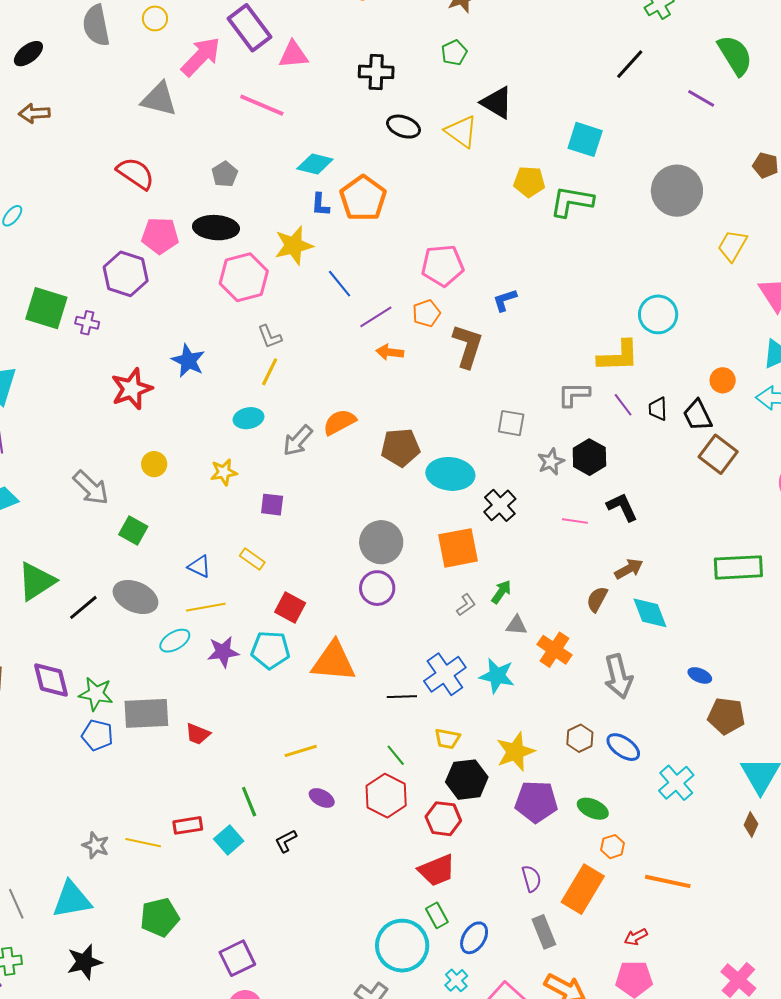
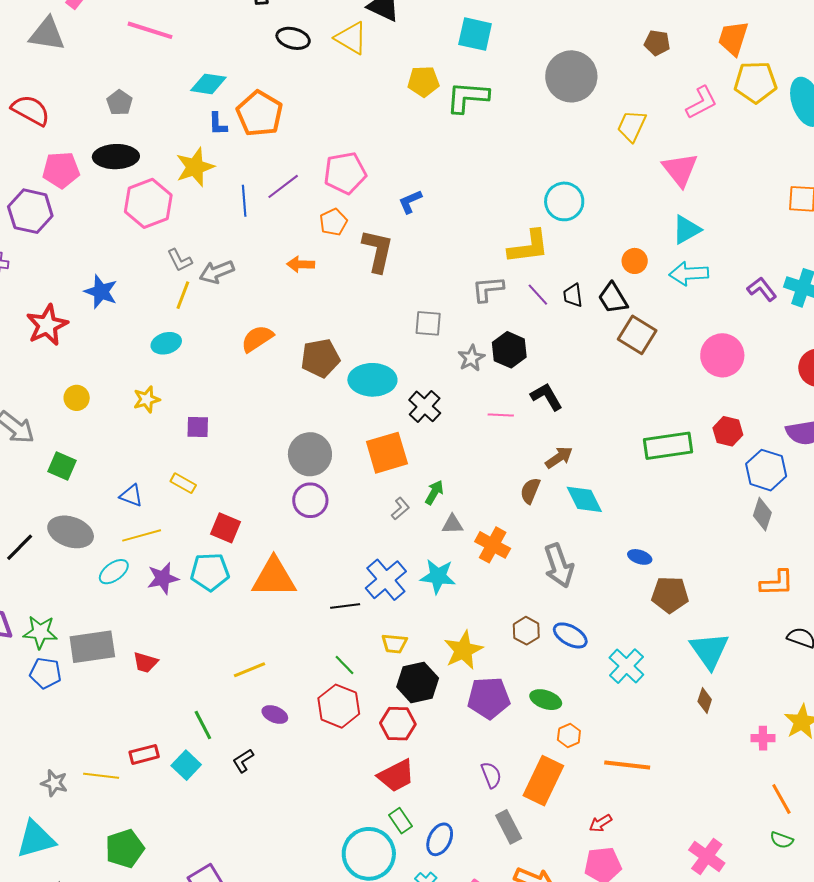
blue line: (340, 284) -> (244, 201), turned 40
purple line: (376, 317) -> (283, 186), moved
gray arrow: (298, 441) -> (217, 272), moved, turned 32

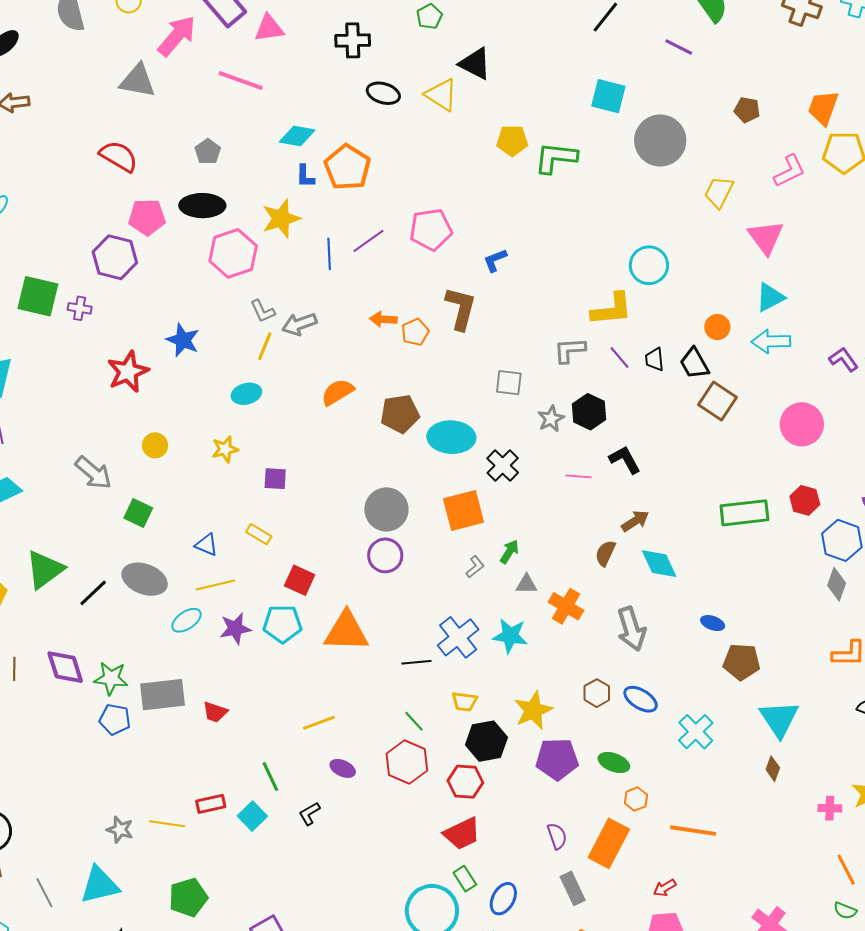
cyan square: (475, 34) -> (608, 96), moved
orange pentagon: (333, 222) -> (415, 332), moved

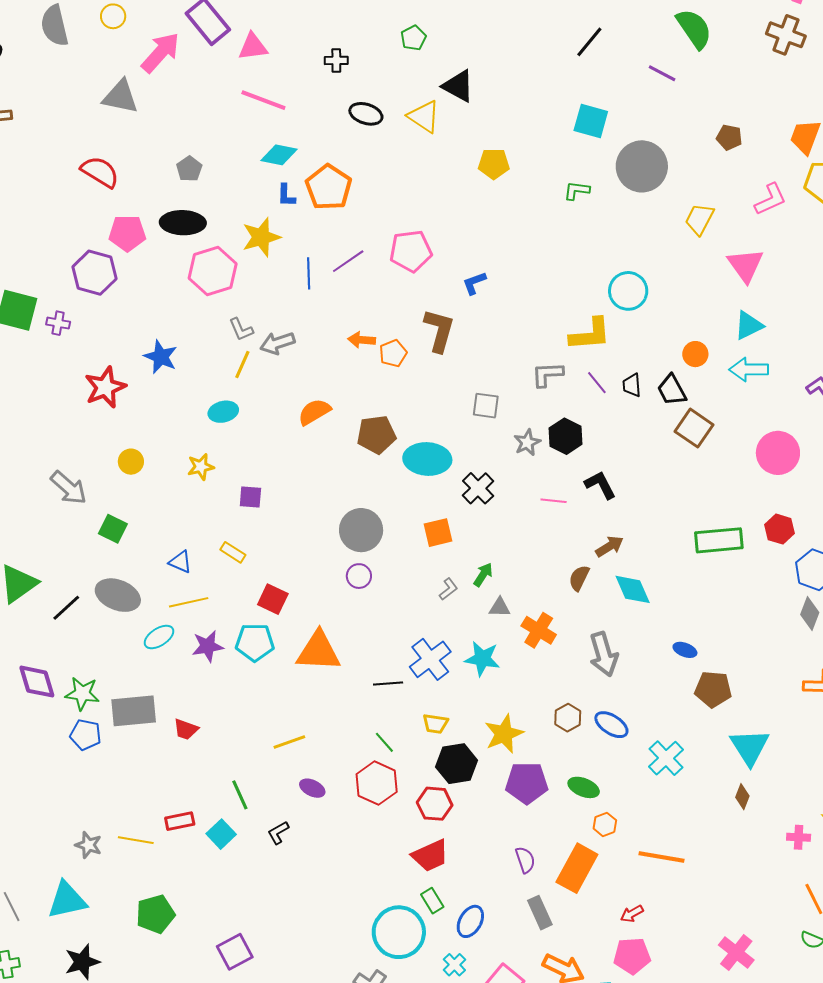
black cross: (353, 40) -> (336, 60), size x0.7
pink line: (241, 80) -> (263, 100), moved
green L-shape: (556, 158) -> (577, 190), moved, size x0.6
orange square: (463, 510) -> (438, 533), size x0.7
purple circle: (385, 555) -> (359, 576), size x0.7

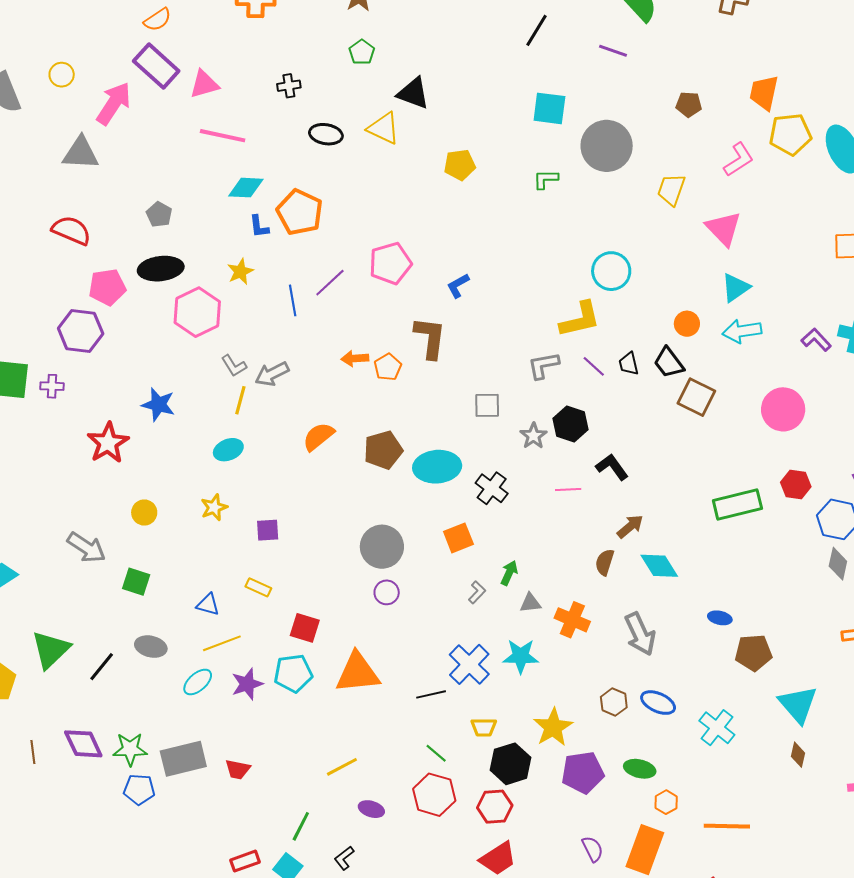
yellow star: (261, 237) -> (240, 272), size x0.7
gray ellipse: (118, 595) -> (151, 647), size x0.7
green line: (240, 795) -> (301, 826), turned 60

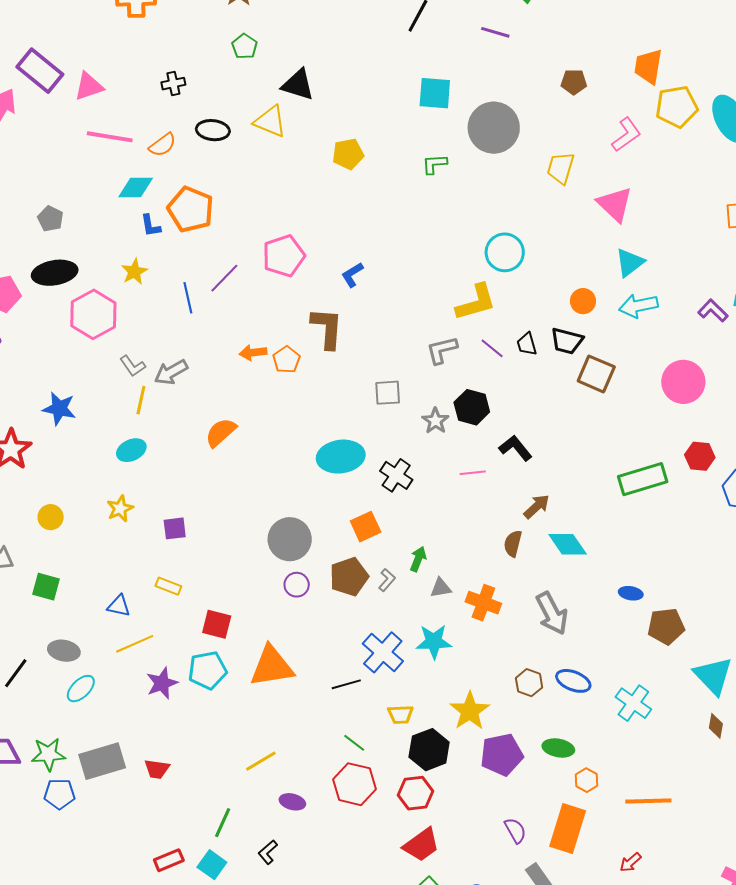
orange semicircle: (158, 20) -> (163, 145), moved
black trapezoid: (669, 363) -> (567, 341), turned -36
brown pentagon: (383, 450) -> (349, 577), moved
cyan ellipse: (198, 682) -> (81, 689), moved

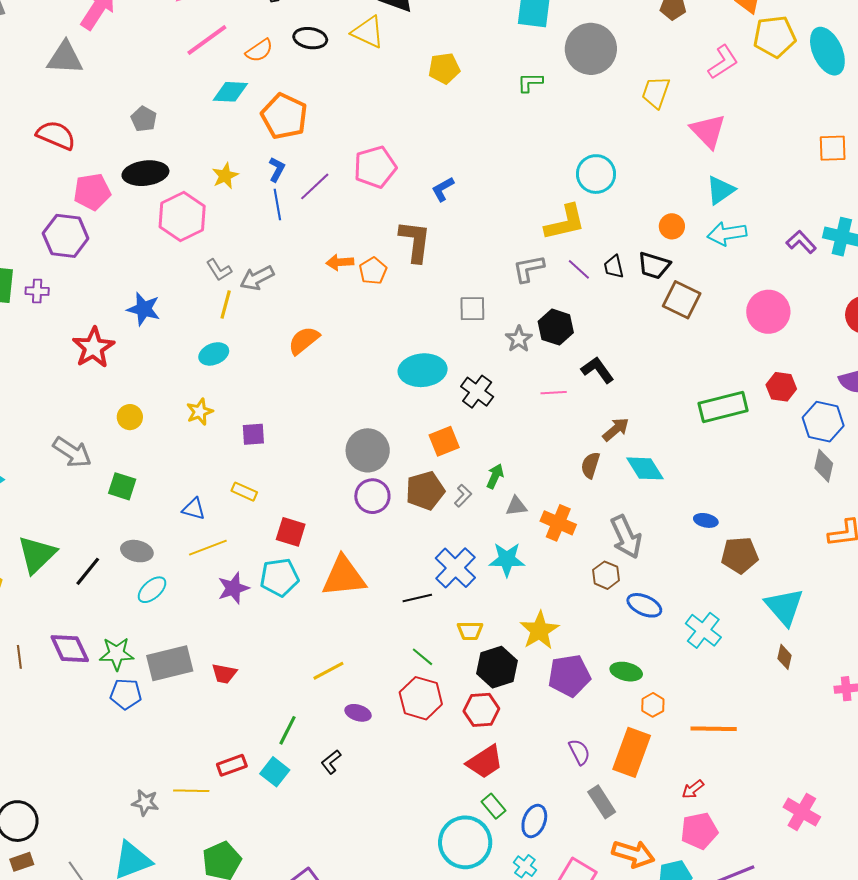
pink line: (110, 137) -> (207, 40), turned -48
blue L-shape: (151, 226) -> (277, 169), moved, turned -145
purple circle: (297, 585) -> (372, 496), size x1.4
brown hexagon: (529, 683) -> (606, 575), moved

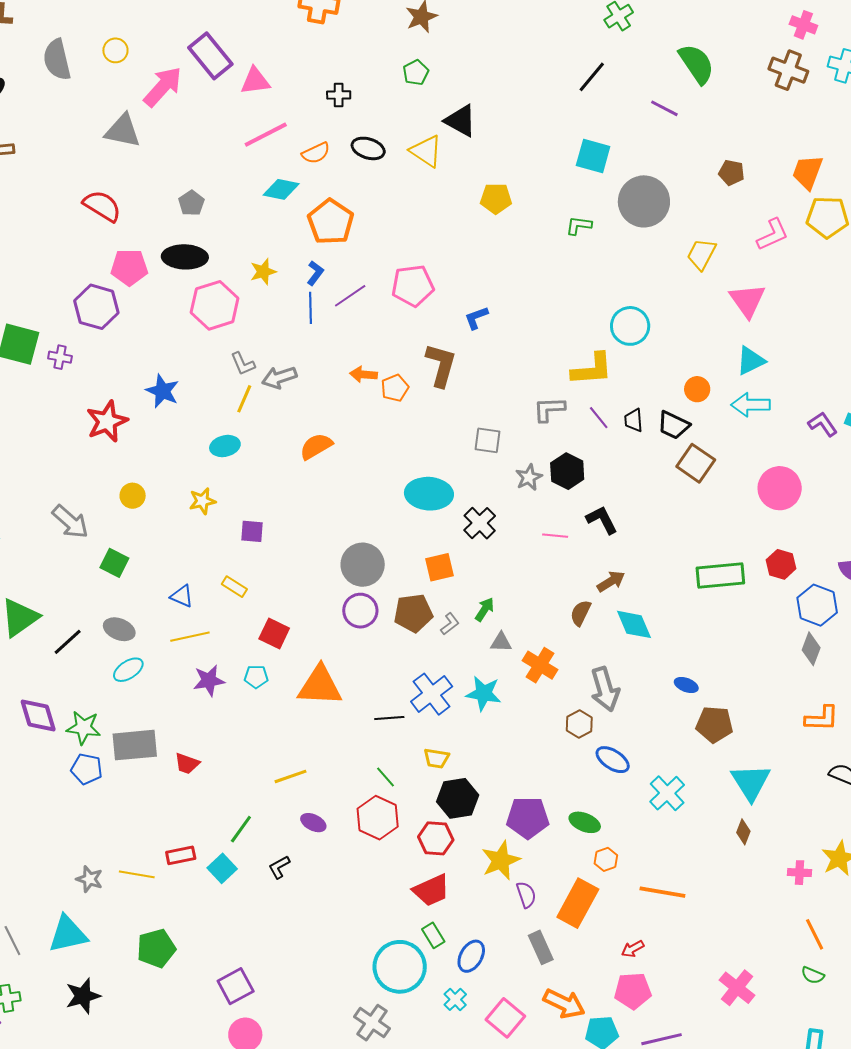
cyan pentagon: (279, 577) -> (256, 677), size x0.6
yellow star: (539, 630) -> (501, 860), moved

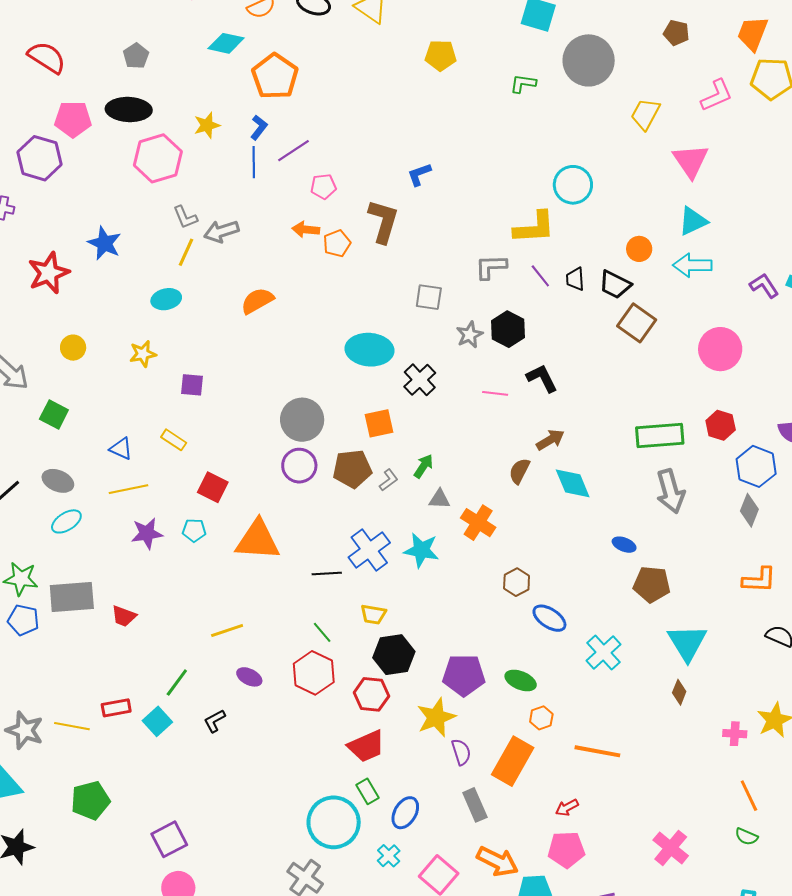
pink pentagon: (413, 286) -> (323, 187), moved, size x0.6
gray arrow: (605, 689) -> (670, 491), moved
gray star: (89, 879) -> (25, 730), size x1.4

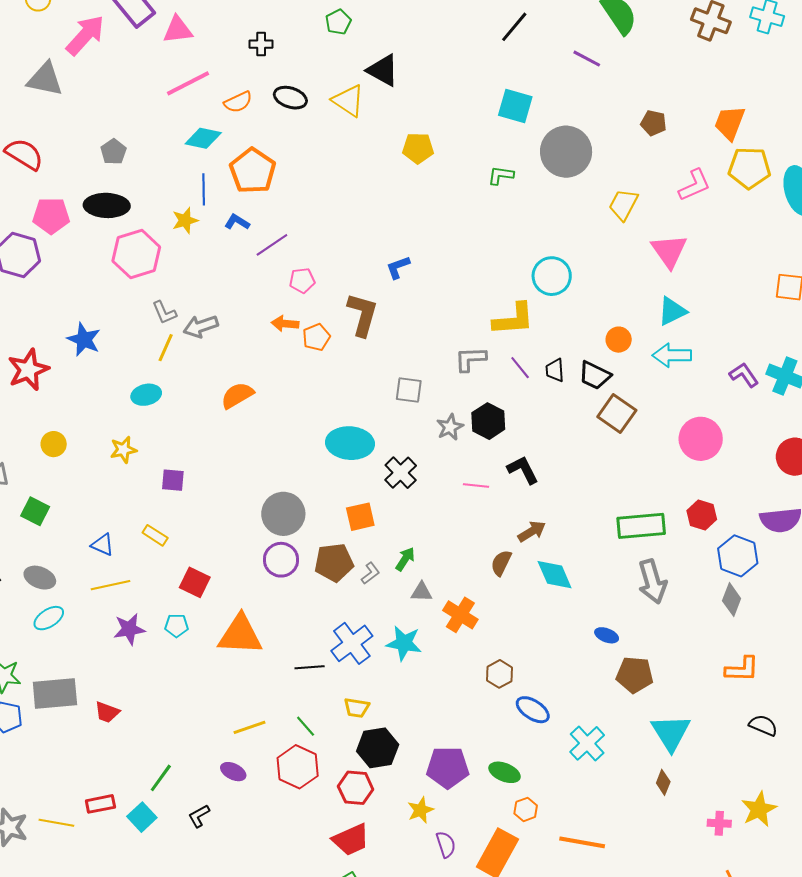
blue L-shape: (259, 127) -> (237, 222), turned -95
blue line: (254, 162) -> (204, 189), moved
yellow line: (227, 630) -> (249, 727), moved
yellow star: (436, 717) -> (421, 810), size x0.7

